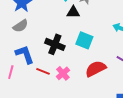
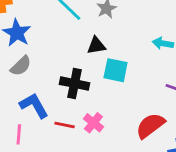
black triangle: (73, 12) -> (96, 46), moved
red semicircle: (96, 69) -> (150, 126), moved

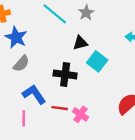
cyan square: (116, 70) -> (97, 61), turned 30
pink cross: (93, 123) -> (80, 114), moved

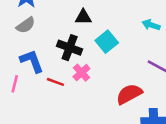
black triangle: (80, 43) -> (83, 17), moved
pink cross: (80, 114) -> (81, 73), moved

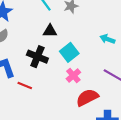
pink cross: (81, 73) -> (73, 75), moved

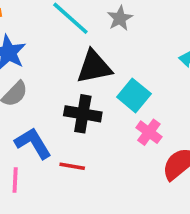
black triangle: (50, 31) -> (94, 67), size x1.5

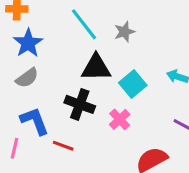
cyan square: (134, 95) -> (133, 84), moved
pink cross: (149, 132) -> (120, 119), moved

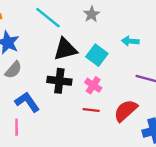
gray star: (124, 32) -> (92, 14), moved
red line: (63, 146) -> (91, 110), moved

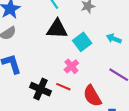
black cross: (59, 81) -> (40, 89), moved
red semicircle: (126, 111) -> (92, 96), turned -95

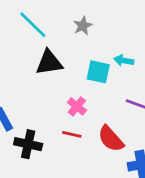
cyan square: (82, 42) -> (98, 72), moved, turned -30
black cross: (40, 89) -> (28, 144), moved

